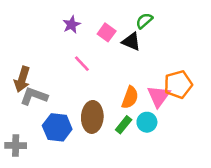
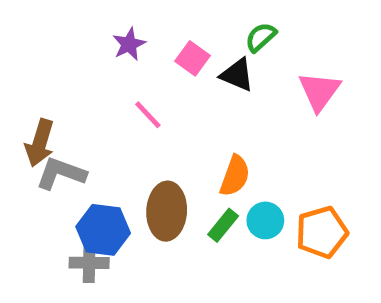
orange pentagon: (178, 84) -> (322, 232), moved
pink triangle: (159, 96) -> (319, 91), moved
gray cross: (16, 146) -> (89, 263), moved

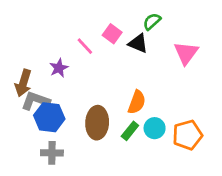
purple star: (129, 44) -> (59, 68), moved
pink line: (148, 115) -> (85, 46), moved
blue hexagon: (103, 230) -> (49, 117), moved

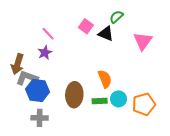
pink line: (85, 46) -> (48, 34), moved
orange semicircle: (137, 102) -> (105, 79), turned -42
green rectangle: (130, 131) -> (100, 101), turned 48

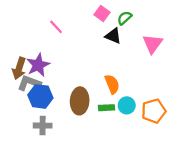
pink square: (86, 26) -> (102, 13), moved
pink line: (48, 34) -> (56, 27), moved
purple star: (45, 53) -> (38, 65), moved, size x1.5

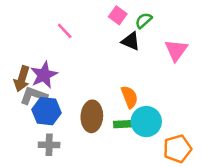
cyan circle: (127, 105) -> (146, 122), size x1.5
orange pentagon: (154, 111) -> (177, 149), moved

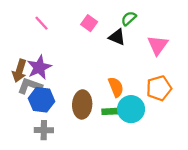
pink square: (118, 15) -> (89, 23), moved
pink line: (65, 31) -> (42, 23), moved
orange pentagon: (177, 149) -> (159, 88), moved

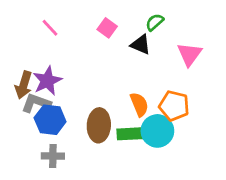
orange pentagon: (159, 88) -> (174, 106), moved, turned 30
green rectangle: (110, 111) -> (132, 134), size x1.5

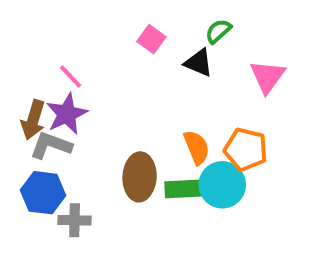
pink line: (50, 28) -> (71, 76), moved
blue hexagon: (50, 120) -> (43, 193), moved

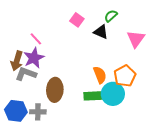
orange pentagon: (246, 149) -> (125, 76), turned 30
brown ellipse: (140, 177) -> (55, 90), moved
blue hexagon: (43, 193) -> (16, 111), moved

